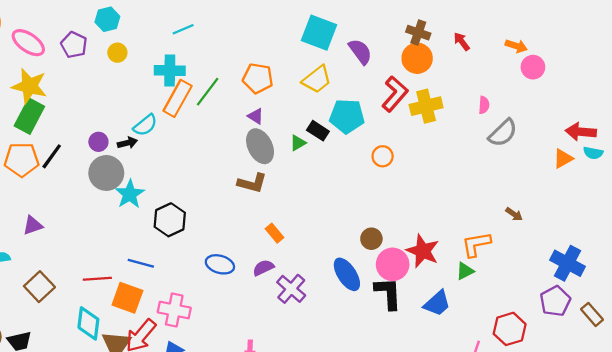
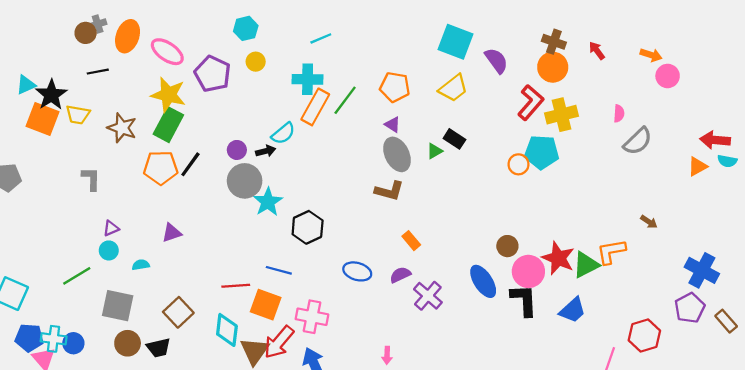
purple pentagon: (74, 45) -> (213, 74), moved, size x1.4
cyan pentagon: (347, 116) -> (542, 152), moved
green triangle: (465, 271) -> (586, 265), moved, size x1.5
brown square: (39, 287) -> (178, 312), moved

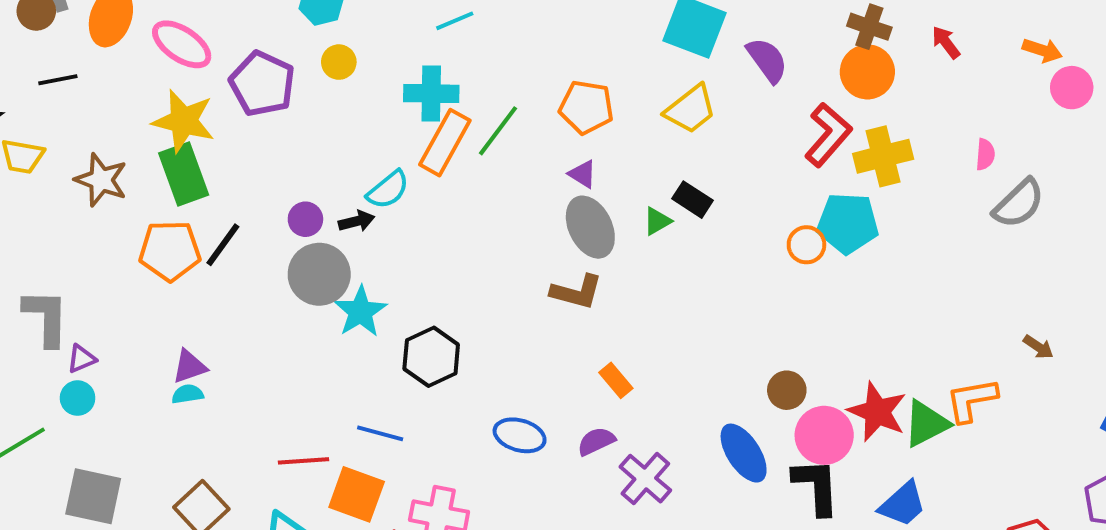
green rectangle: (168, 125) -> (184, 174), turned -48
gray L-shape: (91, 179) -> (46, 317), moved, size x1.4
cyan semicircle: (141, 265) -> (188, 394), moved

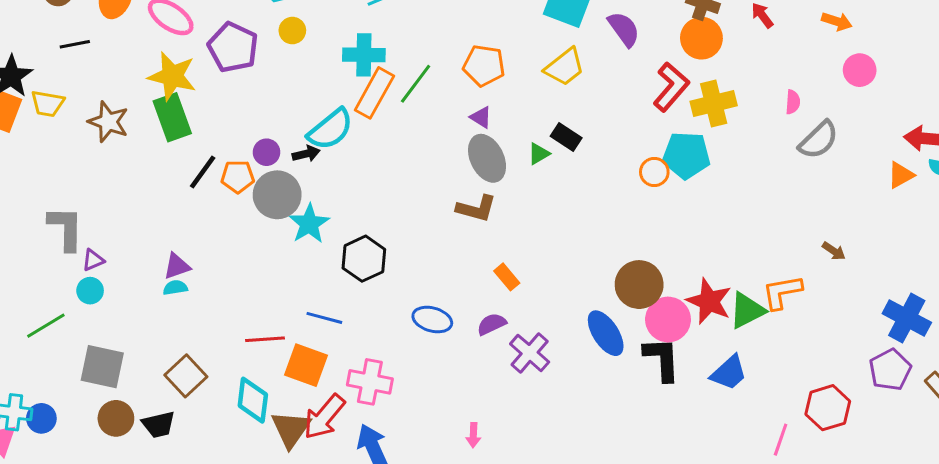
pink circle: (1072, 88) -> (860, 70), moved
cyan semicircle: (388, 190) -> (330, 129), size x1.4
orange pentagon: (170, 251) -> (238, 177), moved, size x0.7
brown circle: (787, 390) -> (639, 285), size x1.6

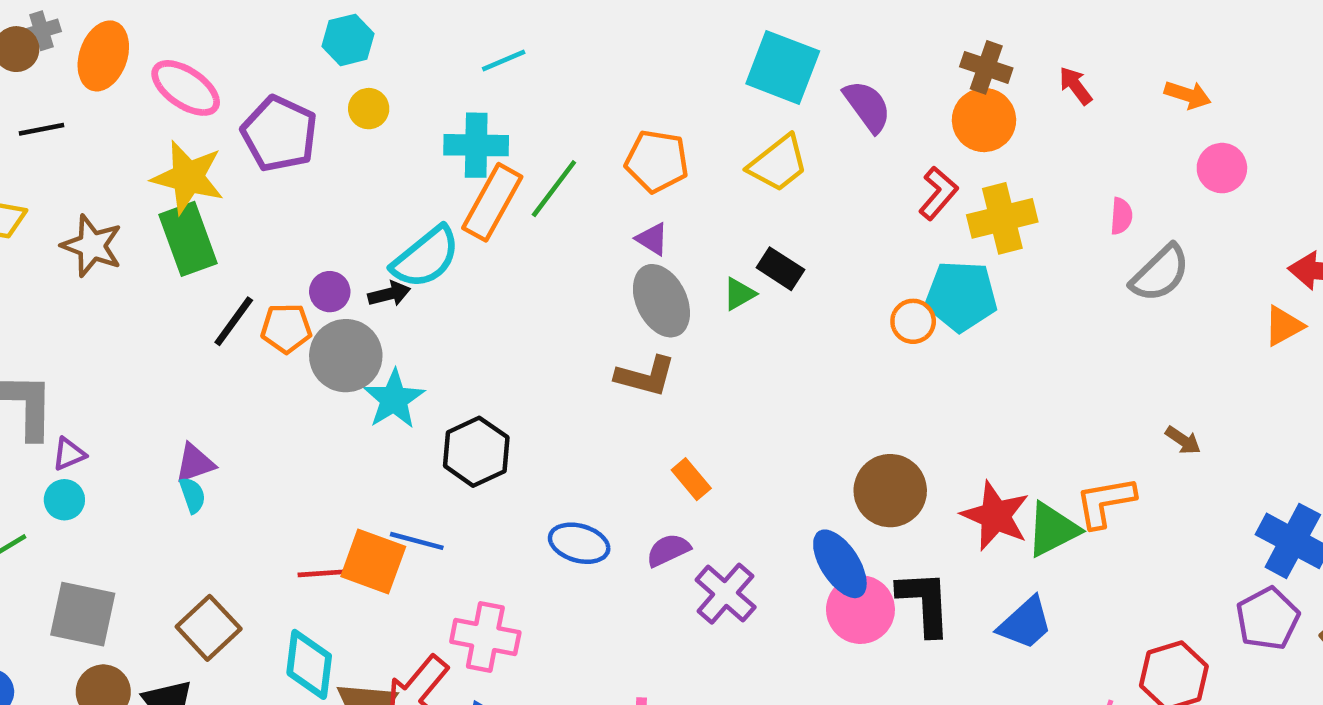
red L-shape: (671, 87) -> (938, 193), size x0.7
cyan semicircle: (175, 288) -> (192, 495), turned 80
pink circle: (668, 320) -> (860, 610), moved
orange square: (306, 365) -> (373, 562), moved

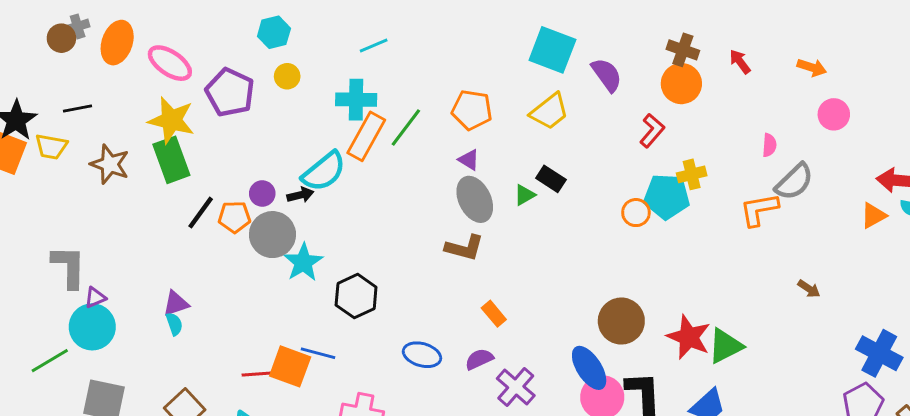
black line: (42, 129) -> (78, 109), moved
yellow cross: (1002, 218) -> (692, 174), moved, size x0.7
cyan circle: (64, 500) -> (92, 327), size x1.8
orange L-shape: (1105, 502) -> (759, 210), moved

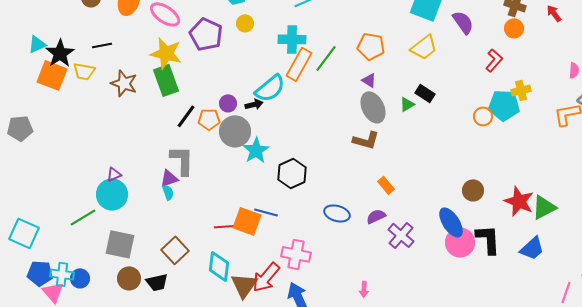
orange circle: (681, 84) -> (514, 28), size x0.7
gray L-shape: (69, 267) -> (182, 160), moved
brown circle: (621, 321) -> (473, 190), size x0.7

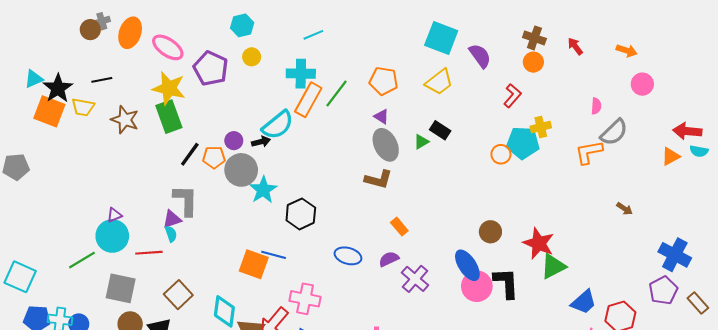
green triangle: (544, 207) -> (553, 266), moved
red line: (227, 226) -> (149, 253), moved
blue trapezoid: (532, 248) -> (584, 302), moved

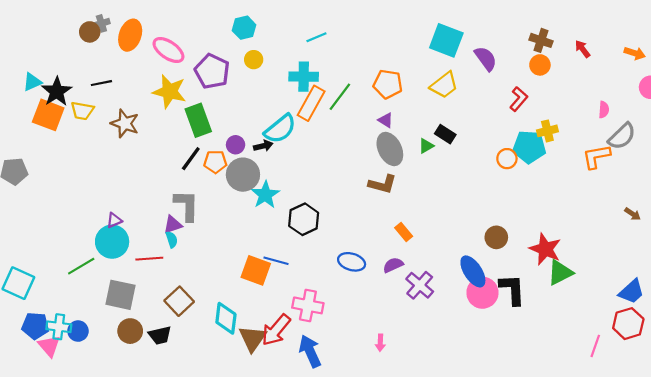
green rectangle: (169, 117) -> (198, 120), moved
blue trapezoid: (584, 302) -> (631, 292), moved

